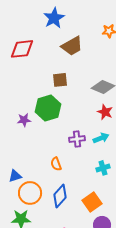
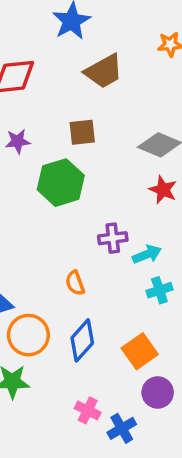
purple star: (24, 120) -> (18, 141), moved
cyan arrow: (101, 138) -> (147, 254), moved

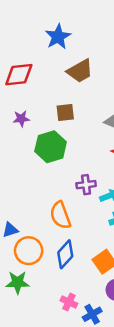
orange semicircle: (75, 283) -> (60, 215), size x1.6

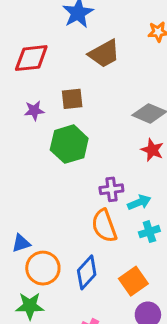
brown square: (65, 112) -> (72, 99), moved
orange semicircle: (60, 215) -> (104, 226), moved

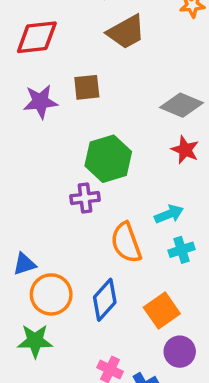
purple star: (34, 111) -> (40, 102), size x1.4
green hexagon: (69, 144) -> (108, 159), moved
purple cross: (111, 189) -> (85, 198), moved

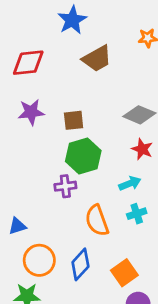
brown square: (87, 87) -> (74, 120), moved
cyan arrow: (169, 214) -> (130, 183), moved
cyan cross: (181, 250) -> (137, 214), moved
blue triangle: (24, 264) -> (17, 226), moved

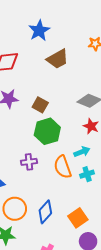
brown square: (74, 120) -> (40, 105), turned 35
purple cross: (65, 186) -> (29, 162), moved
orange semicircle: (97, 220) -> (63, 167), moved

